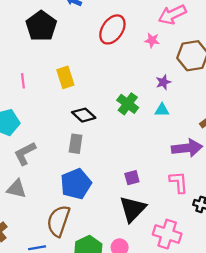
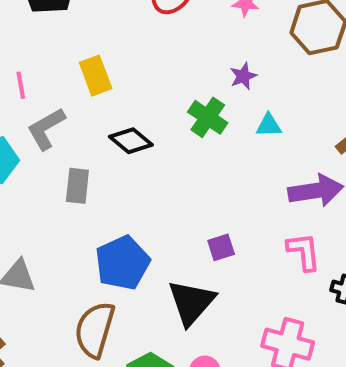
purple star: (163, 82) -> (243, 76), moved
gray rectangle: (76, 144) -> (77, 186), moved
gray L-shape: (25, 153) -> (46, 129), moved
black triangle: (133, 209) -> (191, 302), moved

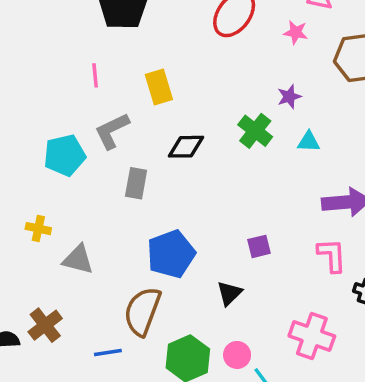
pink line: (21, 85) -> (95, 75), moved
black diamond: (131, 141) -> (186, 147), turned -45
black triangle: (191, 302) -> (229, 293), size x0.6

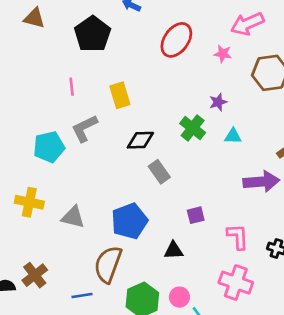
gray rectangle: (136, 183) -> (159, 172), moved, turned -45
yellow cross: (38, 229) -> (29, 202), size x1.5
pink L-shape: (332, 255) -> (238, 237), moved
gray triangle: (78, 259) -> (73, 217), moved
black triangle: (229, 293) -> (173, 251), turned 42

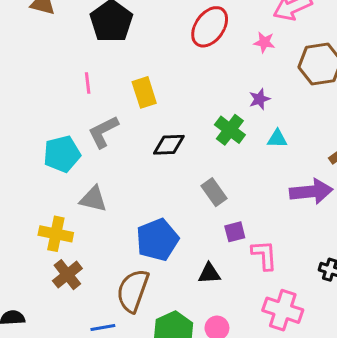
gray rectangle: (159, 172) -> (214, 192), moved
yellow cross: (29, 202) -> (56, 234), moved
gray triangle: (73, 217) -> (93, 199), moved
pink L-shape: (238, 237) -> (264, 255), moved
brown cross: (35, 275) -> (67, 275), moved

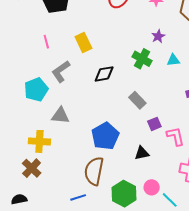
brown cross: (67, 275) -> (32, 168), moved

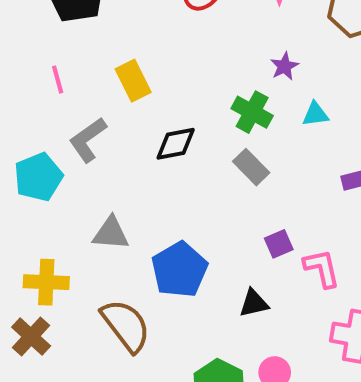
gray rectangle: (137, 100) -> (251, 167), moved
gray triangle: (60, 116) -> (111, 233), moved
brown semicircle: (94, 171) -> (126, 326), moved, turned 132

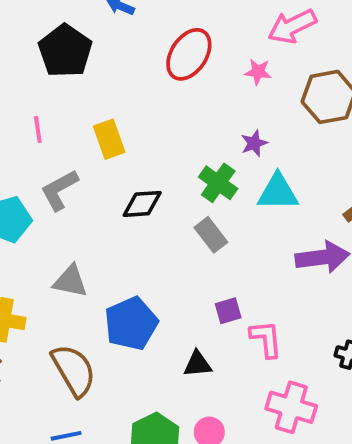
cyan triangle: (315, 114) -> (278, 192), size x1.6

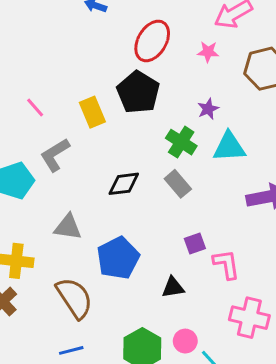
black pentagon: (65, 51) -> (138, 92), moved
pink line: (38, 129) -> (35, 108), turned -30
black diamond: (142, 204) -> (124, 184), moved

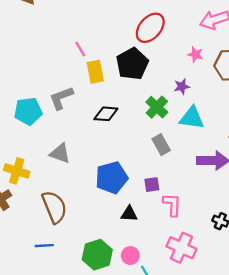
pink star: (208, 52) -> (195, 54), moved
pink line: (35, 108) -> (80, 49), moved
black diamond: (124, 184) -> (106, 114), moved
gray rectangle: (178, 184) -> (161, 145), moved
blue pentagon: (118, 258) -> (112, 178), moved

